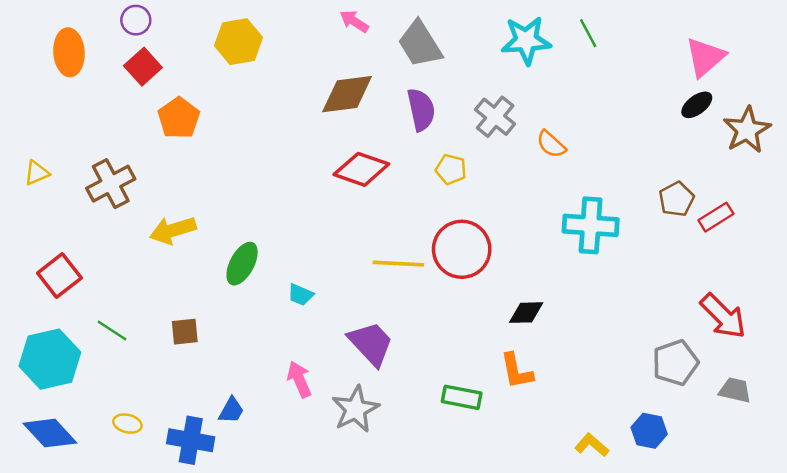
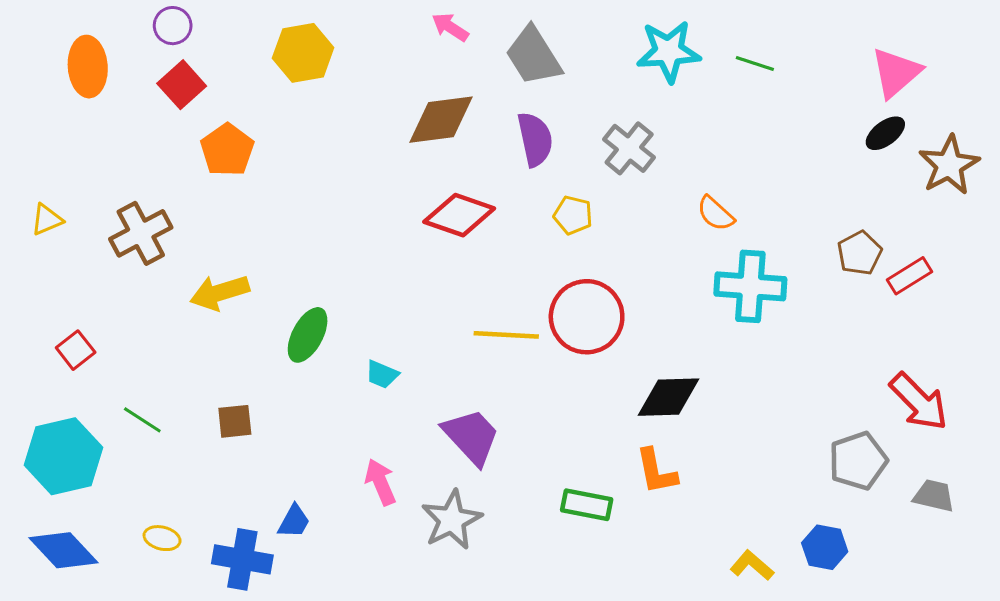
green line: (588, 33) -> (755, 63), moved, turned -44
orange semicircle: (551, 144) -> (715, 214), moved
red square: (59, 276) -> (76, 350), size x0.7
black diamond: (526, 313) -> (668, 397), size x1.4

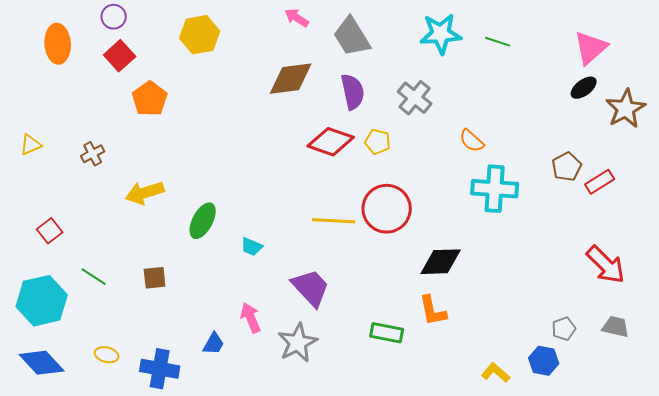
red diamond: (459, 215) -> (331, 142), moved
brown cross: (141, 233) -> (93, 154), size x0.6
gray pentagon: (858, 461) -> (564, 329), moved, size x0.6
blue trapezoid: (294, 521) -> (214, 344), moved

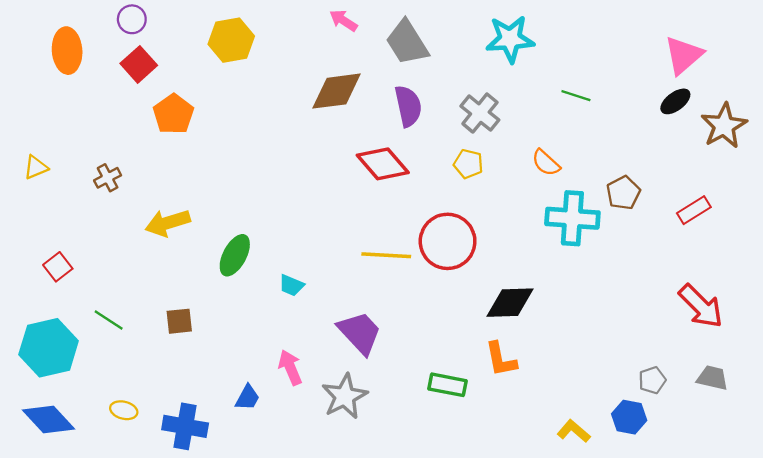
green line: (498, 42) -> (576, 96), moved
red diamond: (331, 142) -> (383, 164), turned 30
yellow pentagon: (378, 142) -> (468, 164), moved
brown pentagon: (567, 167) -> (623, 193), moved

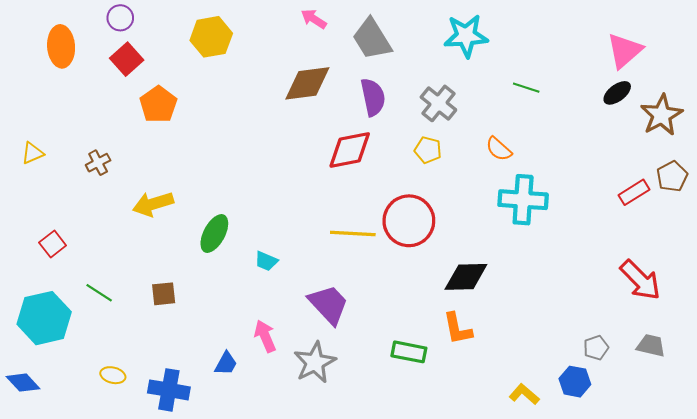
red diamond: (383, 164) -> (350, 150), turned -60
brown pentagon: (623, 193) -> (672, 176), moved
blue diamond: (49, 419) -> (23, 383), moved, size x0.7

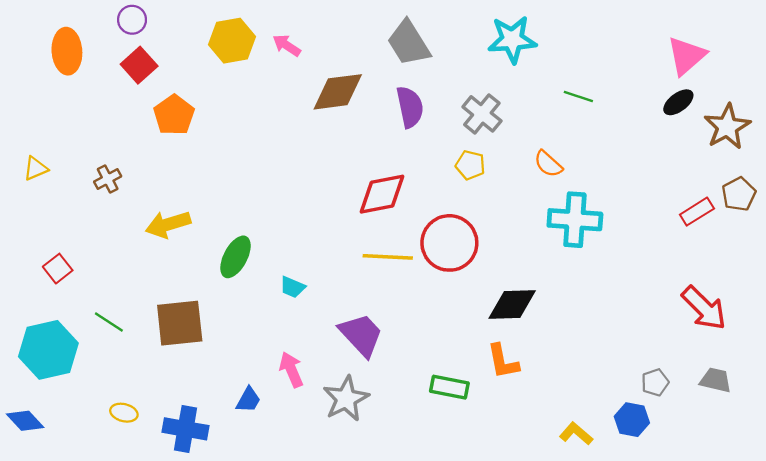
pink arrow: (314, 19) -> (287, 45), moved
red diamond: (350, 150) -> (382, 194), moved
brown square: (164, 294) -> (180, 323), size x1.8

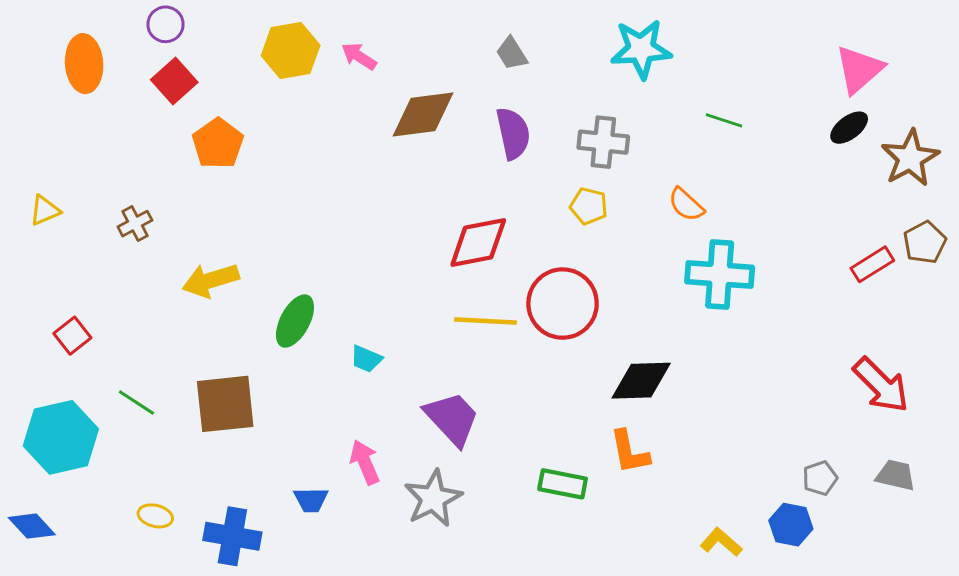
gray trapezoid: (409, 43) -> (512, 53), size x0.6
gray cross: (482, 114) -> (603, 142), turned -33
blue trapezoid: (248, 400) -> (311, 500), turned 60

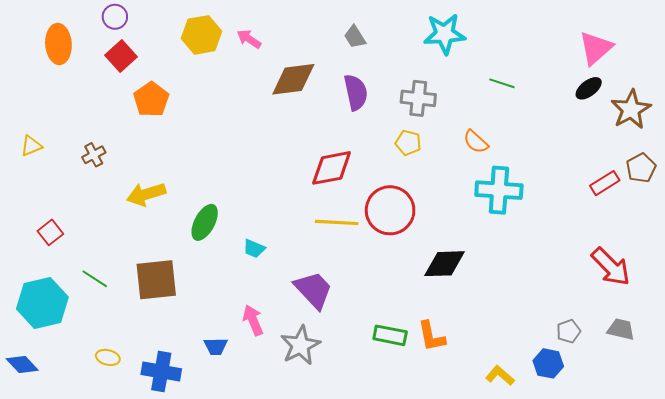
orange L-shape: (629, 452) -> (431, 336), moved

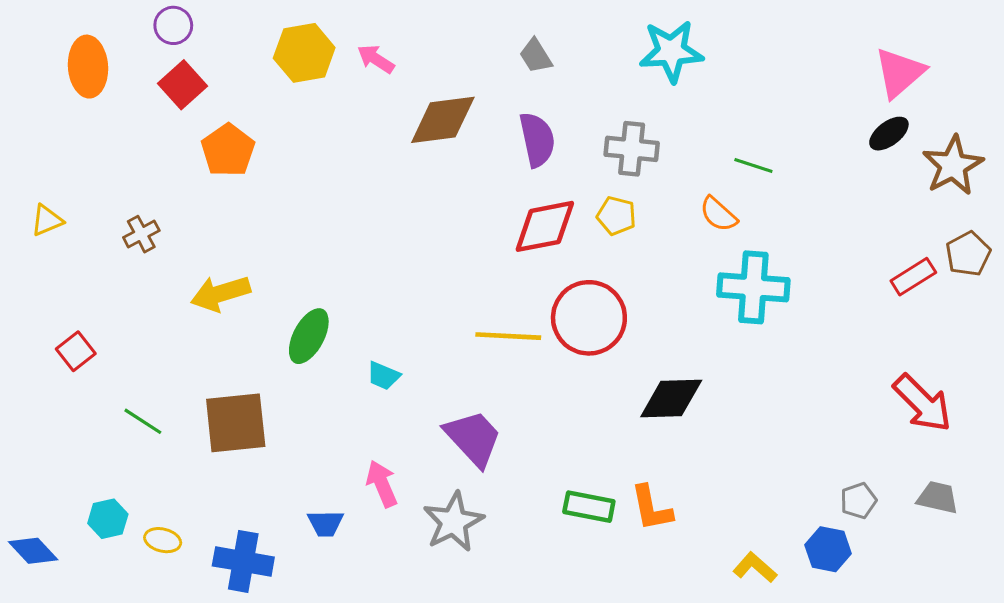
green line: (502, 83) -> (753, 166), moved
red diamond: (332, 168) -> (545, 226), moved
cyan hexagon: (42, 303) -> (108, 519), moved, size x0.5

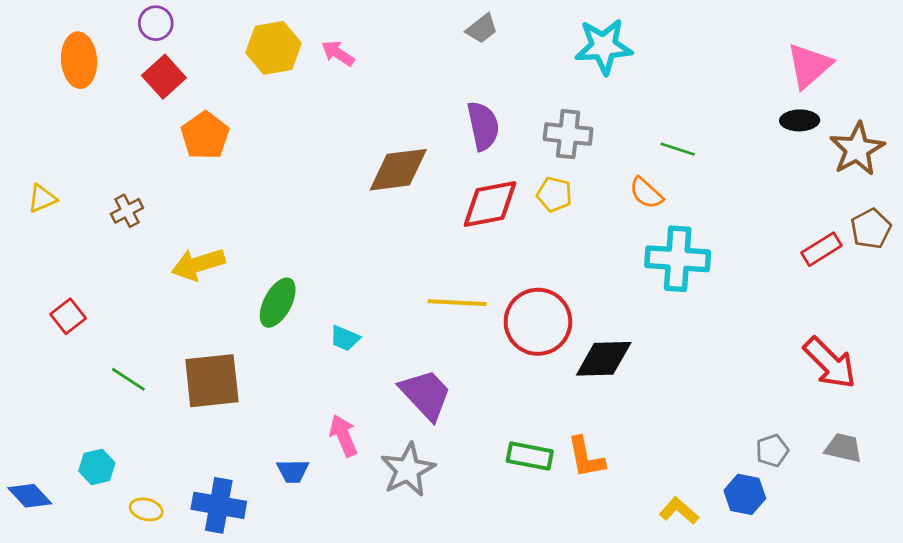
gray trapezoid: (536, 56) -> (482, 29), moved, turned -96
brown diamond: (443, 120) -> (398, 170), moved
black ellipse: (889, 134) -> (800, 120), turned 36
red circle: (589, 318) -> (538, 322), moved
yellow ellipse: (163, 540) -> (146, 509), moved

